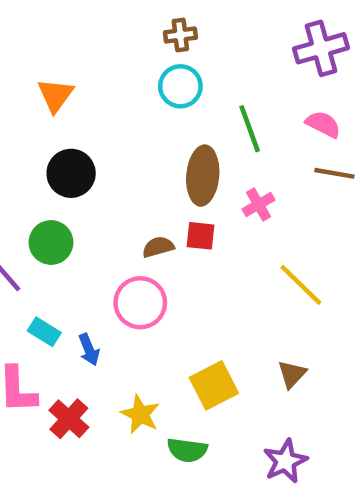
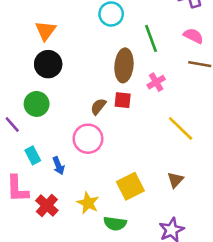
orange triangle: (55, 95) -> (46, 31), moved
brown semicircle: (158, 247) -> (98, 107), turned -36
cyan rectangle: (44, 332) -> (33, 155), turned 30

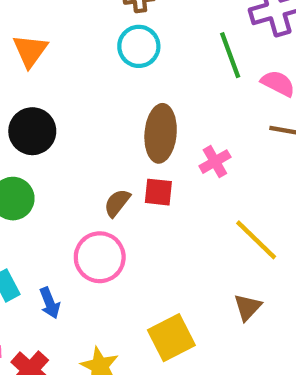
orange triangle: (46, 31) -> (30, 51), moved
green line: (151, 38) -> (230, 55), moved
brown triangle: (175, 180) -> (248, 307), moved

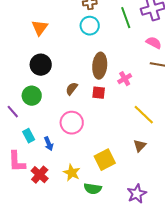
green line: (230, 55) -> (126, 18), moved
brown semicircle: (117, 203) -> (72, 89), moved

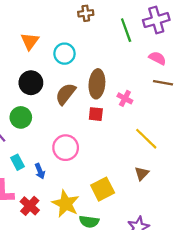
cyan circle: (90, 26) -> (64, 54), moved
pink cross: (125, 79) -> (125, 98), turned -32
brown semicircle: (72, 89) -> (66, 94), moved, size x1.5
yellow star: (72, 173) -> (66, 204), size x1.4

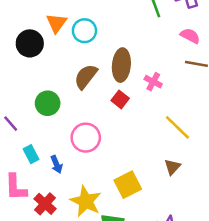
orange triangle: (30, 41) -> (56, 23), moved
black circle: (31, 83) -> (30, 43), moved
red square: (96, 114) -> (120, 99), turned 32
green circle: (21, 117) -> (48, 103), moved

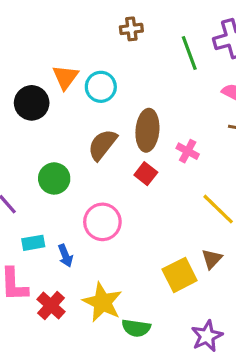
cyan rectangle: (31, 154) -> (33, 243), turned -72
yellow square: (128, 185) -> (180, 275), moved

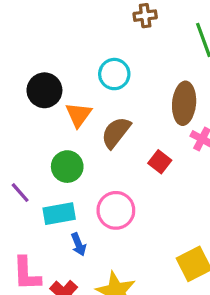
orange triangle: (65, 77) -> (79, 115), moved
brown ellipse: (147, 130) -> (184, 103), moved
cyan rectangle: (33, 243) -> (59, 214), moved, size x1.4

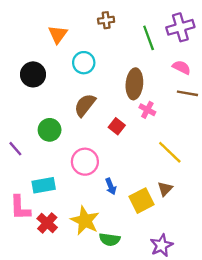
orange triangle: (79, 115) -> (58, 34), moved
cyan rectangle: (59, 214) -> (44, 185), moved
blue arrow: (79, 244) -> (111, 186), moved

